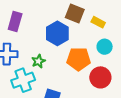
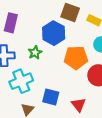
green star: (38, 61) -> (35, 53), moved

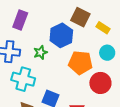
cyan cross: (21, 81) -> (23, 79), turned 30

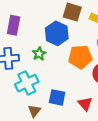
cyan cross: (23, 79) -> (27, 83), turned -30

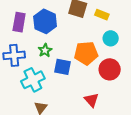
blue hexagon: (57, 33) -> (45, 21), moved
blue square: (57, 97) -> (62, 67), moved

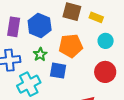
orange pentagon: (86, 53) -> (71, 46), moved

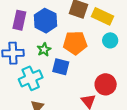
yellow rectangle: (96, 17) -> (103, 16), size x1.5
red circle: (105, 72) -> (106, 84), moved

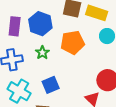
blue square: (61, 67) -> (51, 85), moved, turned -30
cyan cross: (31, 78) -> (19, 91), moved, turned -30

